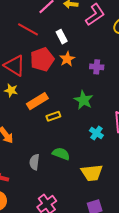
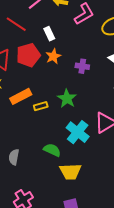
yellow rectangle: (53, 116) -> (41, 106), moved
cyan cross: (96, 133) -> (78, 132), size x1.6
green semicircle: (61, 154) -> (52, 150), moved

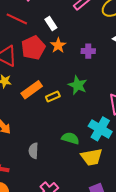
cyan cross: (78, 132) -> (100, 129), moved

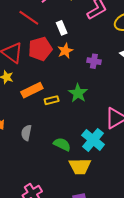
gray semicircle: (33, 151) -> (26, 133), moved

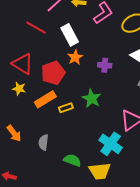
white rectangle: (62, 28) -> (70, 35), size x1.5
red pentagon: (40, 49) -> (53, 73), moved
green semicircle: (62, 144) -> (72, 160), moved

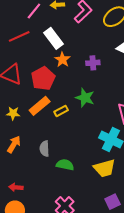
red line: (36, 28) -> (19, 36), turned -45
yellow star: (19, 89) -> (13, 113), moved
orange arrow: (14, 133) -> (14, 144), turned -102
green semicircle: (72, 160) -> (65, 165), moved

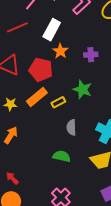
white rectangle: (53, 38) -> (52, 30), turned 65
red pentagon: (43, 78) -> (41, 70), turned -30
gray semicircle: (44, 149) -> (71, 127), moved
red arrow: (16, 187) -> (12, 178), turned 40

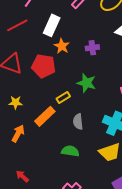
orange rectangle: (37, 97) -> (45, 116), moved

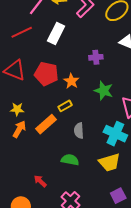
orange star: (62, 46) -> (71, 81), moved
green star: (86, 83) -> (104, 91), moved
orange arrow: (18, 133) -> (19, 129), moved
red arrow: (22, 176) -> (40, 181), moved

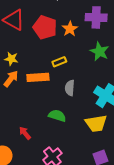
purple cross: (96, 57) -> (96, 17), size x1.5
orange star: (71, 81) -> (70, 29), moved
orange rectangle: (46, 124) -> (38, 77), turned 30

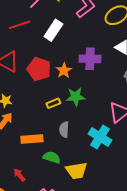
green star: (99, 51) -> (76, 97), moved, turned -30
orange rectangle: (38, 77) -> (32, 139), moved
yellow trapezoid: (96, 123) -> (76, 171), moved

